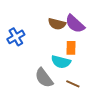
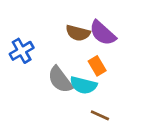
orange rectangle: (71, 48) -> (97, 66), turned -32
gray semicircle: (44, 78) -> (60, 80), moved

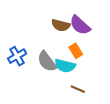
blue cross: (22, 51) -> (17, 56), moved

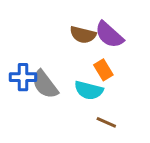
blue cross: (17, 56) -> (23, 77), turned 30
gray semicircle: (47, 61) -> (45, 84), moved

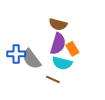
purple semicircle: (109, 35) -> (58, 44), moved, turned -115
brown line: (106, 122) -> (53, 79), moved

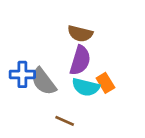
orange rectangle: (72, 49) -> (105, 83), moved
brown line: (53, 79) -> (65, 121), moved

